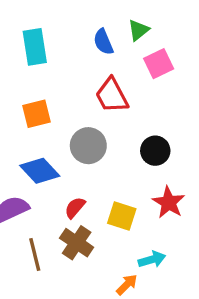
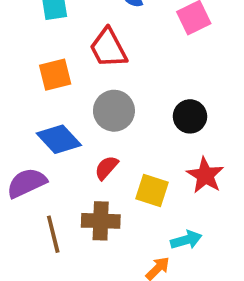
red trapezoid: (112, 95) -> (108, 48), moved
red semicircle: (75, 208) -> (106, 168), moved
brown cross: (77, 243) -> (101, 221), turned -32

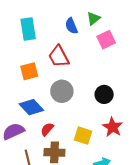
red semicircle: (106, 168) -> (47, 129), moved

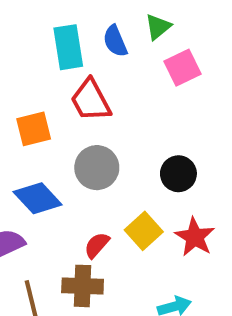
cyan rectangle: (28, 29) -> (68, 47), moved
red semicircle: (47, 129) -> (97, 245), moved
yellow square: (83, 136) -> (144, 231), moved, turned 30

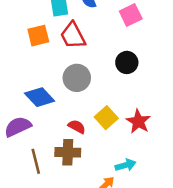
orange square: (34, 129) -> (38, 36), moved
black circle: (178, 174) -> (127, 62), moved
red semicircle: (97, 245) -> (77, 127), turned 78

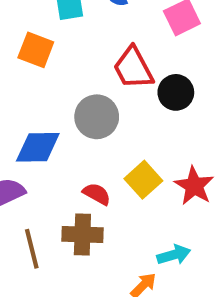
orange square: (38, 36) -> (36, 50), turned 35
red trapezoid: (73, 36) -> (133, 68), moved
blue diamond: (40, 97) -> (38, 147), turned -48

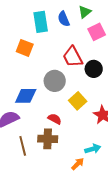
yellow square: (143, 180) -> (78, 101), moved

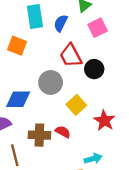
blue semicircle: (64, 19) -> (61, 23), moved, turned 49
red semicircle: (55, 119) -> (63, 132), moved
brown cross: (48, 139) -> (39, 135), moved

